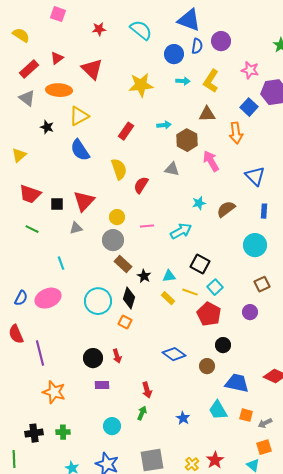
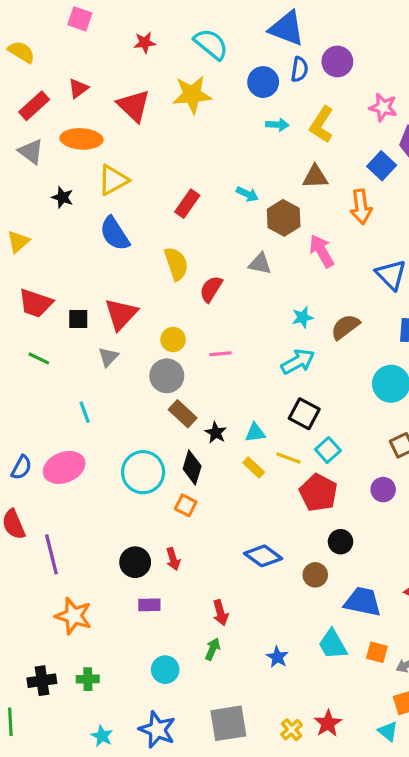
yellow star: (141, 85) -> (192, 95), moved
cyan arrow: (164, 125) -> (247, 194), turned 32
gray triangle: (76, 228) -> (108, 357), turned -32
cyan arrow: (181, 231) -> (298, 362), moved

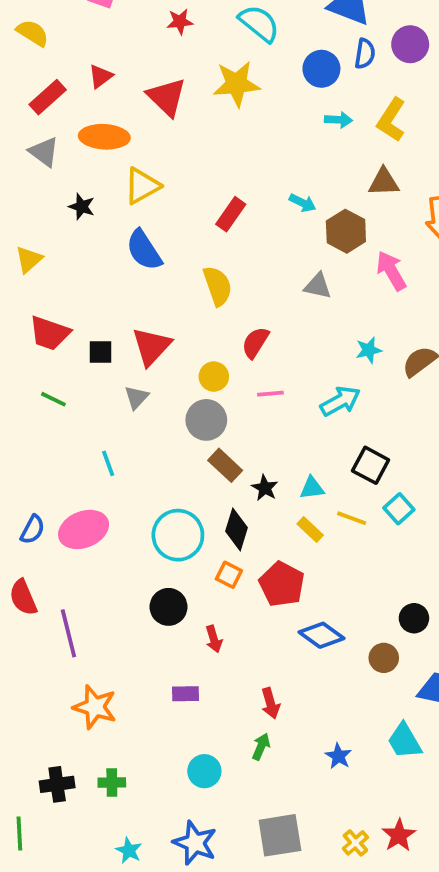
red semicircle: (211, 289) -> (255, 343), moved
cyan arrow: (298, 362) -> (340, 401), moved
red pentagon: (318, 493) -> (282, 584), moved
black circle: (135, 562) -> (169, 607), moved

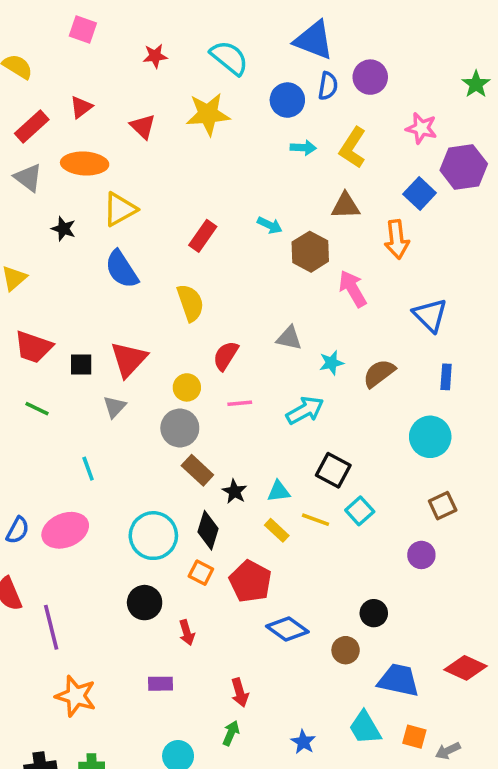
red triangle: (167, 97) -> (143, 126), size x0.7
gray triangle: (318, 286) -> (289, 338), moved

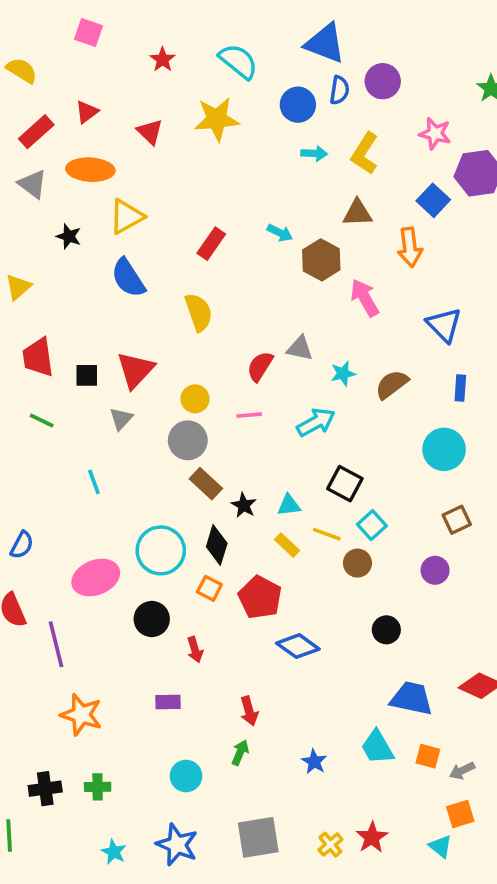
red star: (155, 56) -> (163, 60), turned -30
red trapezoid: (33, 347) -> (38, 357), turned 63
red semicircle: (226, 356) -> (260, 366), moved
pink ellipse: (65, 530) -> (96, 577), moved
brown circle: (346, 650) -> (357, 563), moved

